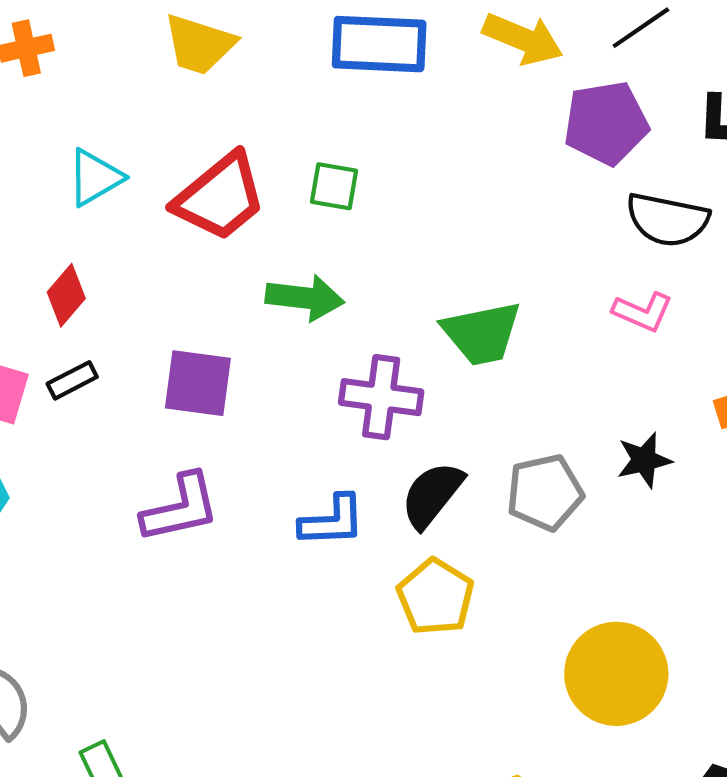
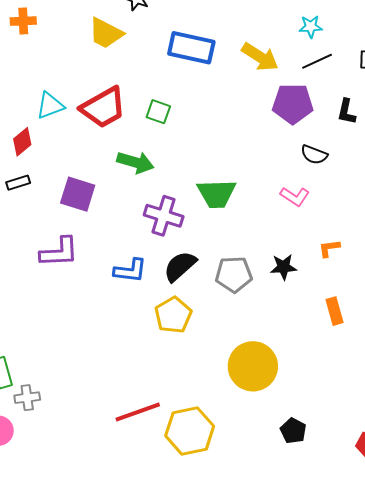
cyan triangle: (95, 178) -> (50, 106), moved
black semicircle: (667, 220) -> (314, 155), size x0.7

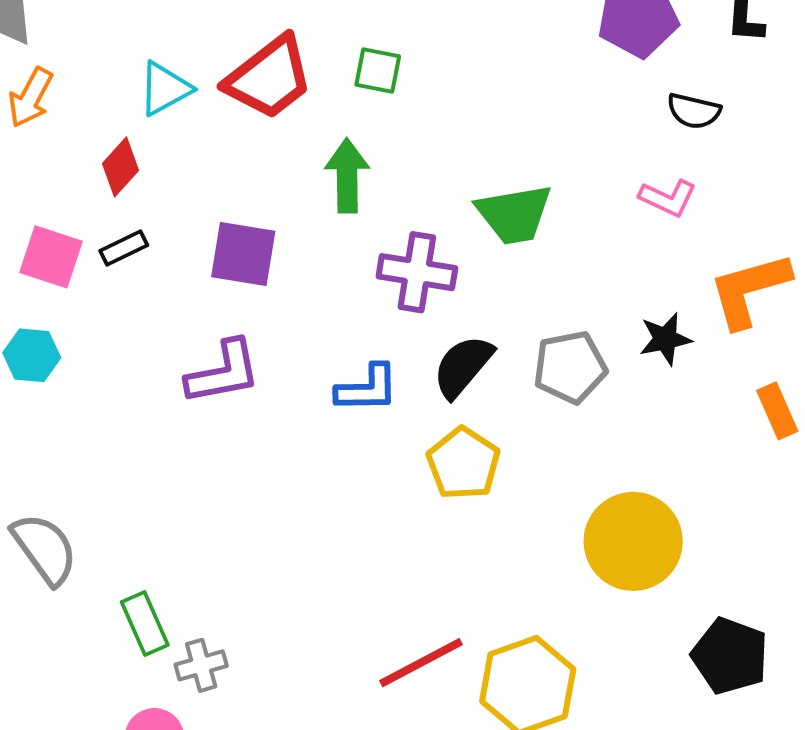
green arrow: (135, 162) -> (347, 176), turned -99
orange L-shape: (329, 248) -> (749, 290), size x2.0
black pentagon: (293, 431) -> (730, 656), size x1.5

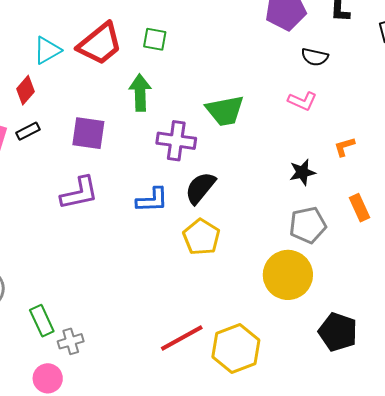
orange L-shape: (749, 290) -> (344, 147), size x0.5
gray pentagon: (570, 367) -> (308, 225), moved

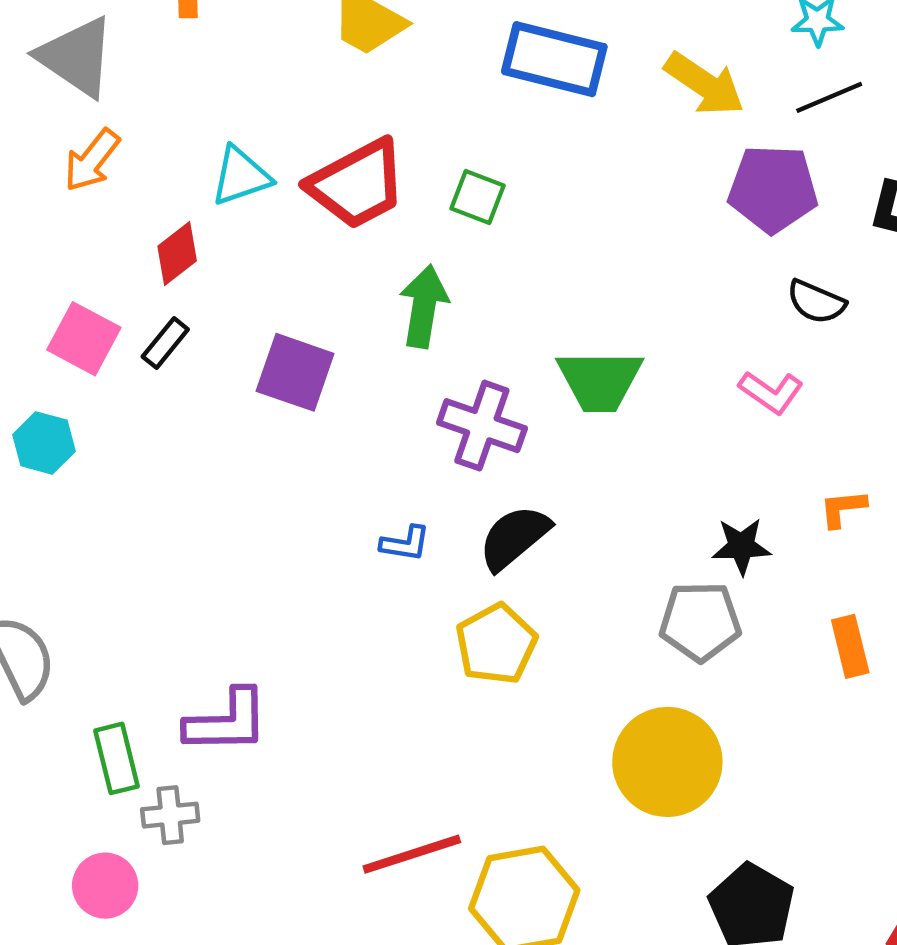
black rectangle: (28, 131) -> (165, 343), turned -35
purple L-shape: (79, 193) -> (227, 721), moved
blue L-shape: (152, 200) -> (405, 544), size x0.7
gray pentagon: (308, 225) -> (700, 622), moved

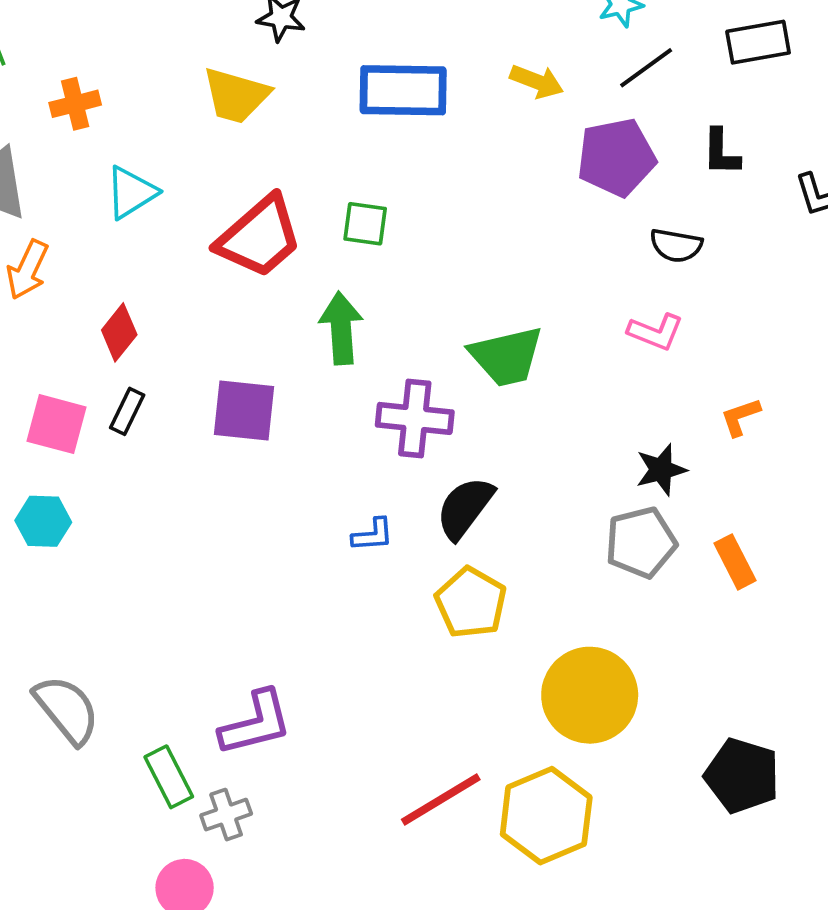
yellow arrow: (704, 84) -> (537, 81), size x0.7
cyan triangle: (241, 176) -> (131, 192), moved
orange rectangle: (850, 646) -> (735, 562), moved
yellow circle: (667, 762) -> (590, 695), moved

